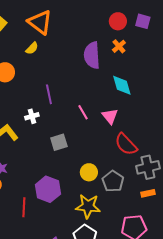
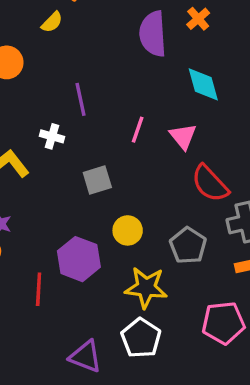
pink line: (83, 112) -> (138, 130), turned 49
white cross: (32, 116) -> (52, 136), turned 32
yellow circle: (89, 172) -> (128, 230), moved

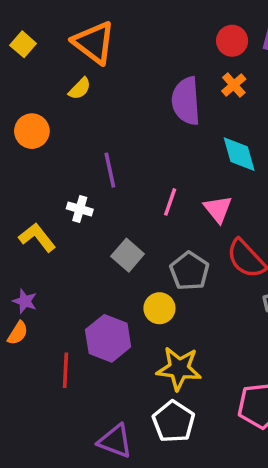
gray square: (97, 180) -> (128, 255), turned -32
gray pentagon: (188, 246) -> (190, 271), moved

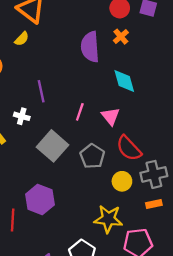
gray square: (128, 255) -> (52, 146), size x1.5
yellow circle: (159, 308) -> (122, 181), moved
yellow star: (179, 368) -> (108, 219), moved

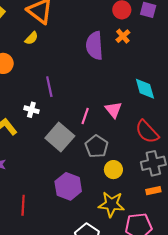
cyan diamond: (124, 81) -> (145, 89), moved
pink line: (80, 112) -> (85, 116), moved
red semicircle: (129, 148) -> (147, 132), moved
yellow circle: (122, 181) -> (113, 170), moved
purple hexagon: (40, 200) -> (68, 186), moved

